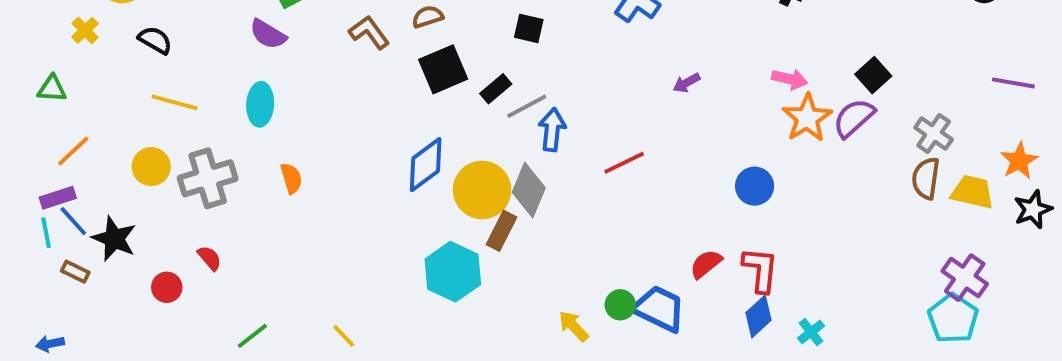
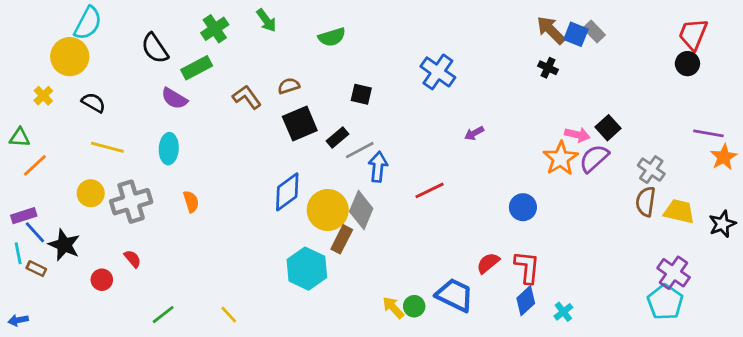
pink arrow: (790, 79) -> (577, 135), moved
orange line: (73, 151) -> (35, 165), moved
orange star: (1019, 161) -> (724, 157), moved
cyan line: (46, 233) -> (18, 253), moved
green circle: (620, 305) -> (414, 306), moved

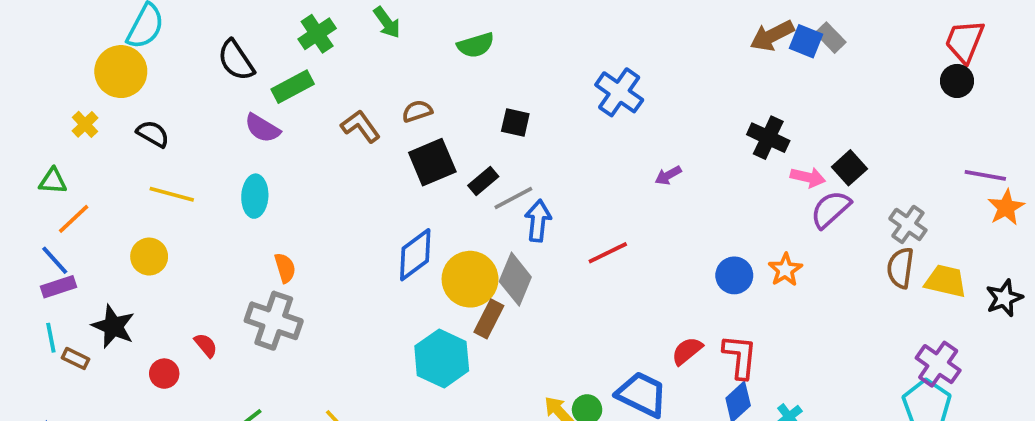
brown arrow: (551, 30) -> (772, 36), turned -72
black cross: (548, 68) -> (768, 138), moved, size x1.5
orange star: (561, 158) -> (785, 270), moved, size x0.7
gray cross: (131, 202) -> (274, 321), moved, turned 36
blue line: (35, 232) -> (55, 260), moved

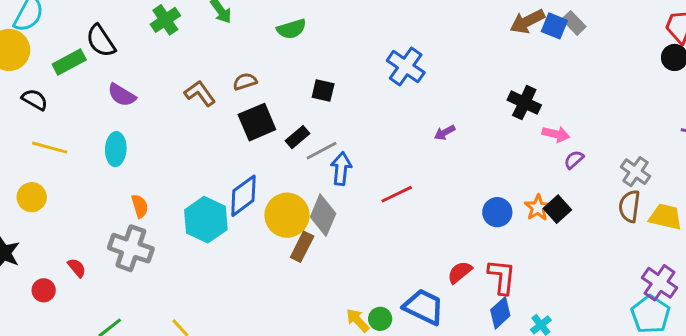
green rectangle: (293, 87) -> (69, 62), moved
black square: (849, 168) -> (557, 209), moved
purple semicircle: (831, 209) -> (574, 160), size x0.6
cyan hexagon: (442, 358) -> (206, 220), moved

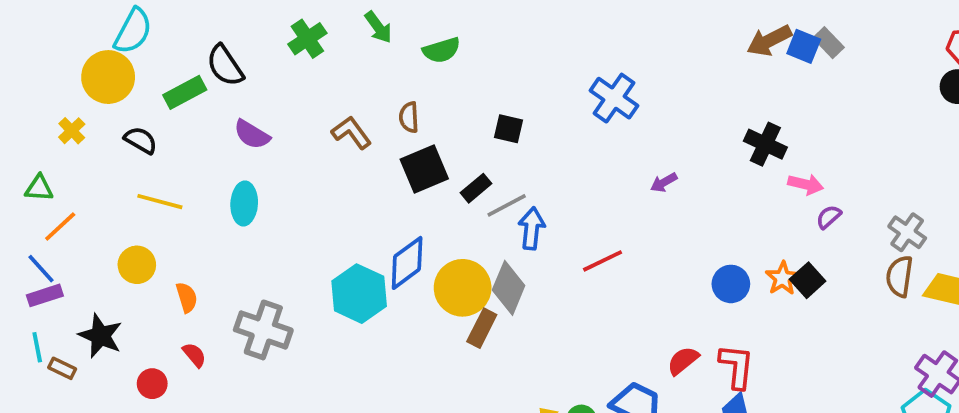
green semicircle: (292, 29) -> (442, 50), moved
brown semicircle: (245, 81) -> (409, 117), turned -75
orange semicircle: (140, 206) -> (187, 297), moved

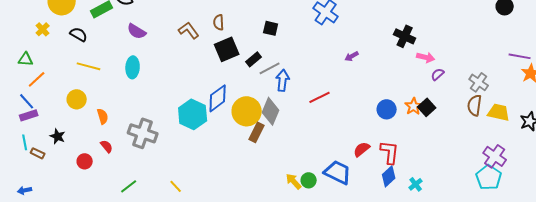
black star: (100, 336) -> (58, 136), size x0.7

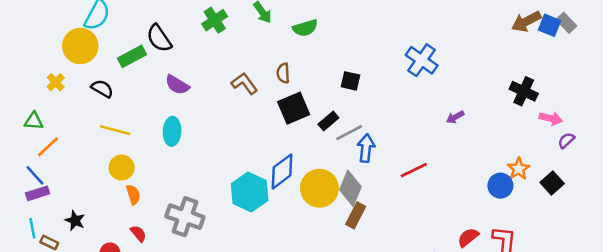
yellow circle: (77, 99) -> (122, 168), moved
orange star: (414, 106) -> (518, 169), moved
brown rectangle: (257, 132) -> (356, 215), moved

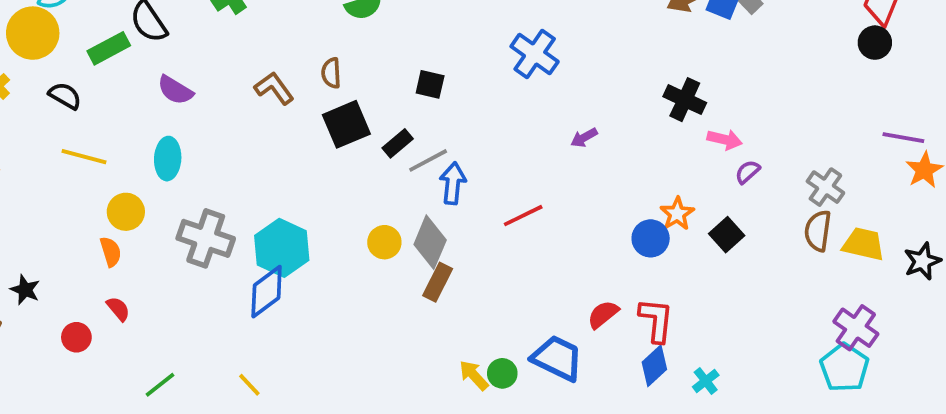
yellow circle: (122, 168) -> (126, 212), moved
blue diamond: (282, 171) -> (267, 292), moved
yellow circle: (319, 188) -> (384, 242), size x0.6
gray cross: (185, 217) -> (206, 238), moved

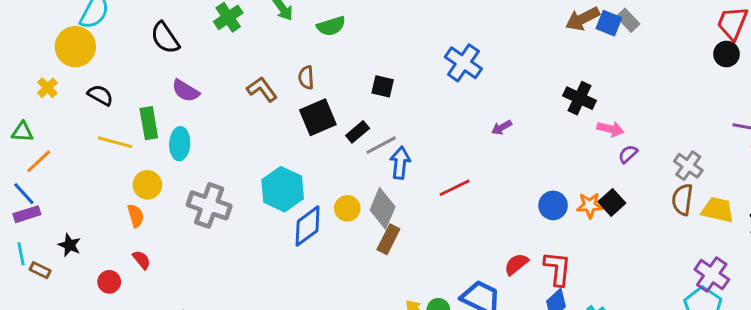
green rectangle: (109, 48) -> (149, 123), moved, turned -72
orange star: (677, 214) -> (590, 205), moved, turned 30
cyan hexagon: (282, 248) -> (283, 189), moved
blue diamond: (267, 292) -> (308, 226), moved

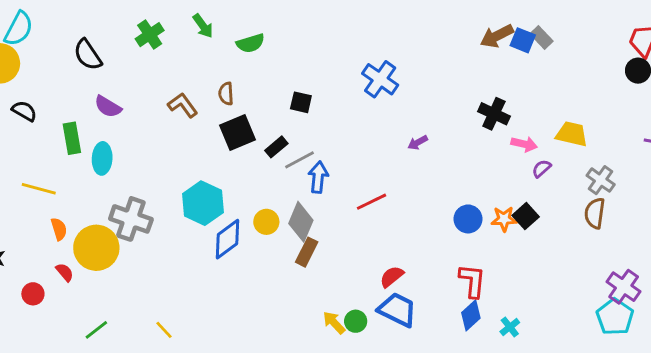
yellow line: (115, 142) -> (39, 189), moved
yellow circle: (147, 185) -> (96, 248), moved, size x1.6
yellow trapezoid: (718, 210) -> (572, 134), moved
red semicircle: (516, 264) -> (392, 277), moved

